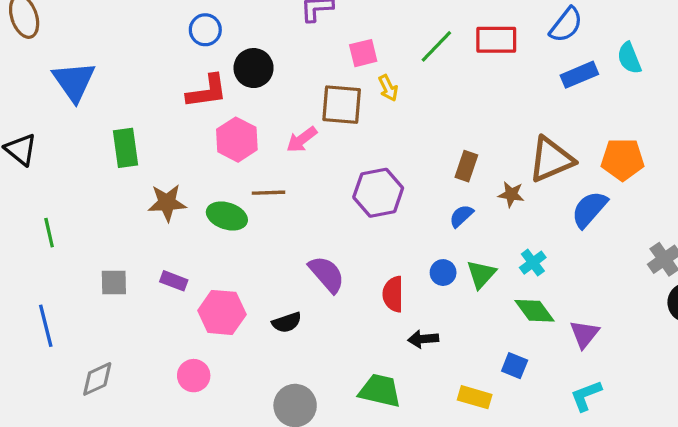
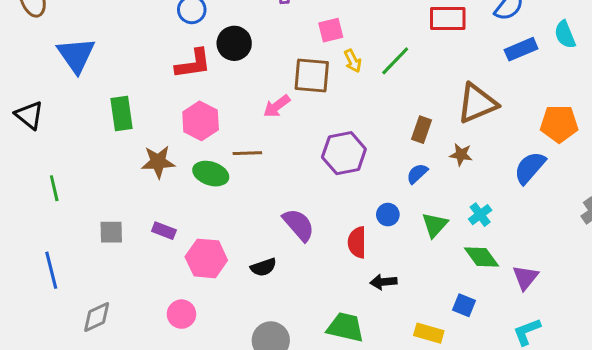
green line: (436, 46) -> (395, 61), moved
pink hexagon: (237, 140) -> (201, 121), moved
brown triangle: (551, 159) -> (477, 103), moved
blue circle: (443, 273) -> (388, 215), moved

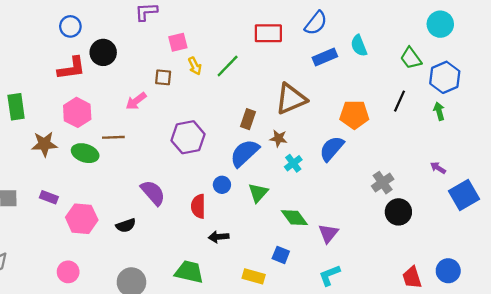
brown square: (312, 76) -> (163, 77), size x0.6
blue semicircle: (417, 174) -> (245, 153), size x1.8
cyan cross: (480, 215) -> (293, 163), moved
pink circle: (181, 314) -> (68, 272), moved

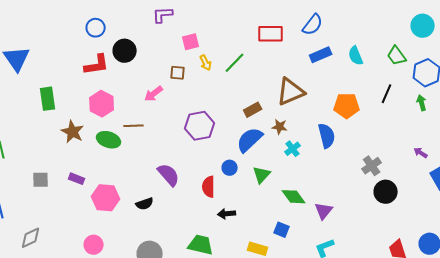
cyan semicircle: (359, 46) -> (356, 56), moved
brown rectangle: (248, 119) -> (253, 110), turned 42
brown star: (44, 144) -> (73, 132), turned 30
blue semicircle: (332, 149) -> (327, 136), turned 125

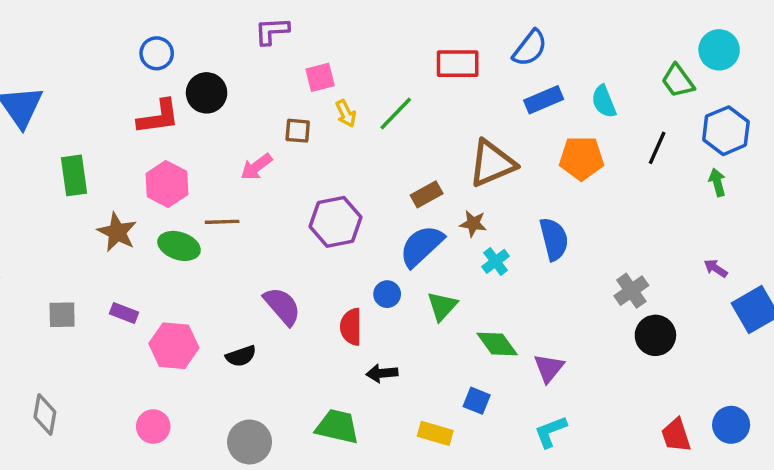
green trapezoid: (397, 56) -> (678, 81), moved
black line: (387, 94) -> (657, 148), moved
orange pentagon: (347, 106) -> (581, 158), moved
gray diamond: (31, 238) -> (45, 414), turned -55

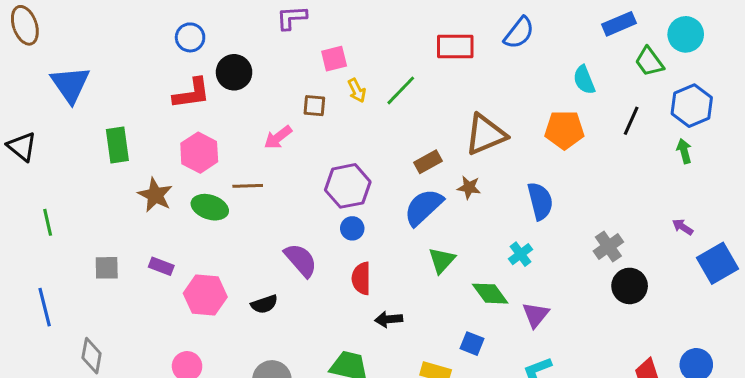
blue rectangle: (544, 100) -> (619, 24), moved
cyan cross: (495, 261) -> (520, 254), moved
blue circle: (387, 294) -> (352, 228), moved

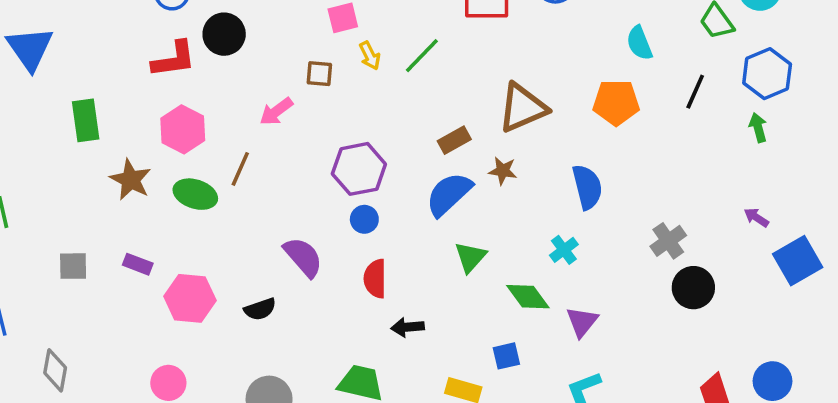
brown line: (248, 186) -> (240, 169), turned -64
blue square: (472, 344) -> (506, 356), turned -35

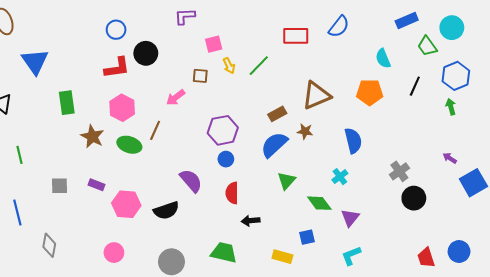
black semicircle: (260, 309) -> (166, 210), size x1.4

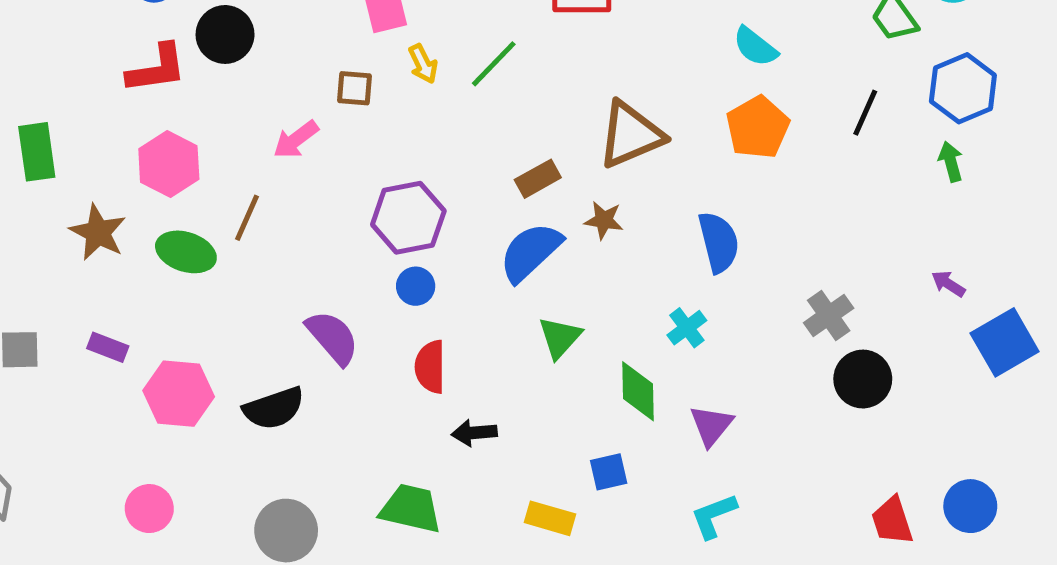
cyan semicircle: (383, 58) -> (755, 47), moved, turned -30
orange pentagon: (370, 92) -> (758, 127), turned -30
green diamond: (319, 203) -> (638, 391), turned 35

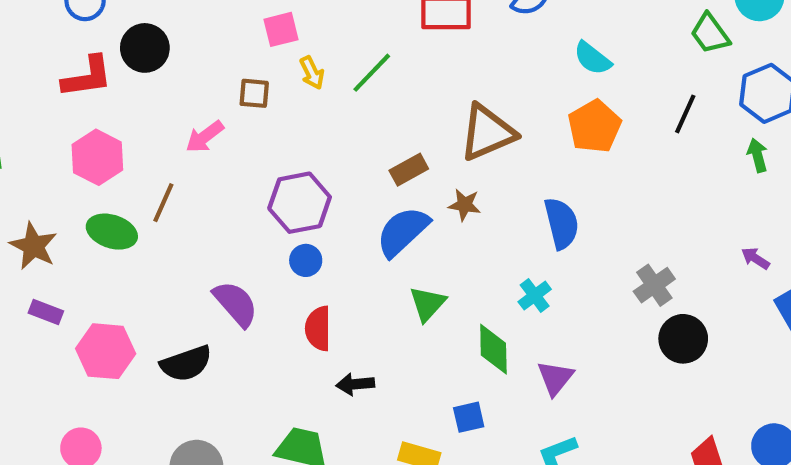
brown star: (98, 232) -> (33, 246), moved

